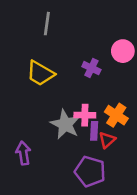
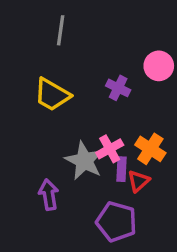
pink cross: (85, 115) -> (110, 149), turned -30
purple arrow: (23, 153) -> (49, 195), moved

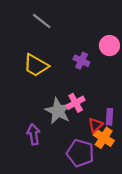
gray line: (61, 30) -> (42, 21), turned -60
orange cross: (150, 149) -> (104, 138), moved
purple rectangle: (122, 169) -> (109, 117), moved

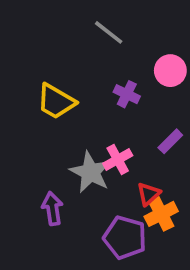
gray line: (42, 21) -> (109, 32), moved
purple rectangle: (109, 117) -> (170, 141), moved, turned 42
orange cross: (104, 138) -> (161, 214), turned 30

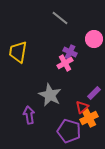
yellow trapezoid: (56, 101) -> (18, 52), moved, turned 70
purple rectangle: (170, 141) -> (94, 93), moved
pink cross: (118, 159) -> (65, 63), moved

